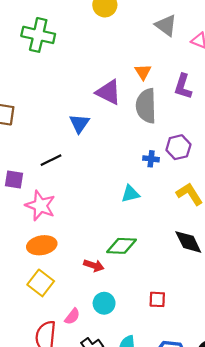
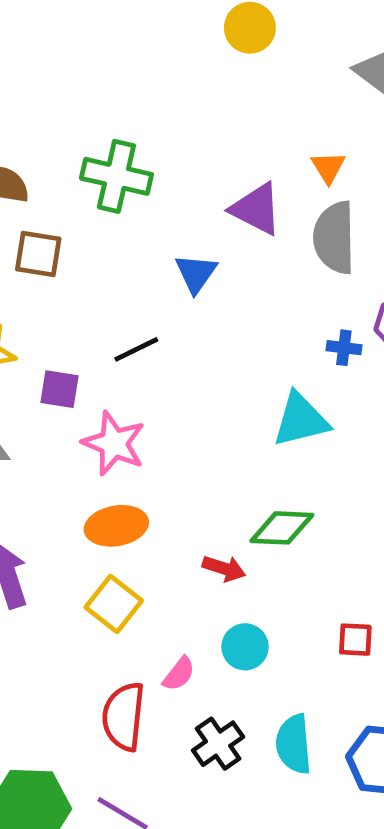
green cross: (38, 35) -> (116, 176), moved
cyan triangle: (130, 194) -> (301, 420), size x1.5

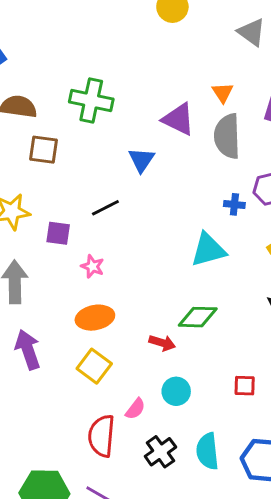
pink star: (114, 443) -> (92, 266), size x0.6

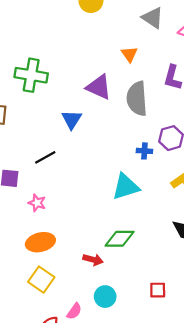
orange triangle: (223, 93) -> (129, 54), moved

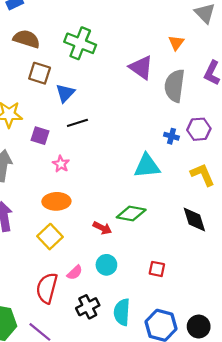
blue triangle: (72, 119) -> (65, 93), moved

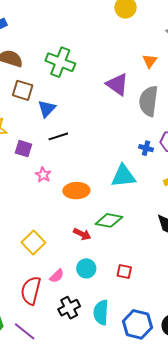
orange ellipse: (56, 201) -> (76, 191), moved
red square: (157, 269) -> (124, 272), moved

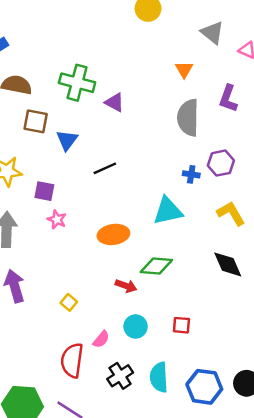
purple triangle: (117, 84) -> (115, 102), moved, size x0.7
black line: (58, 136) -> (105, 168), moved
pink star: (43, 175) -> (57, 219), moved
yellow square: (33, 242) -> (69, 302), size x0.6

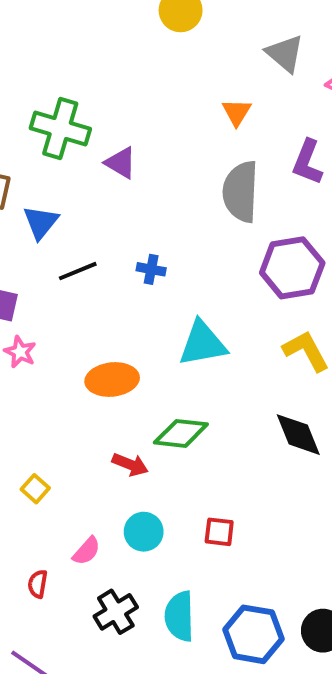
purple hexagon: (221, 163) -> (292, 268), size x1.4
black line: (105, 168) -> (78, 271), moved
blue cross: (191, 174) -> (151, 269), moved
red semicircle: (72, 360) -> (38, 584), size x0.5

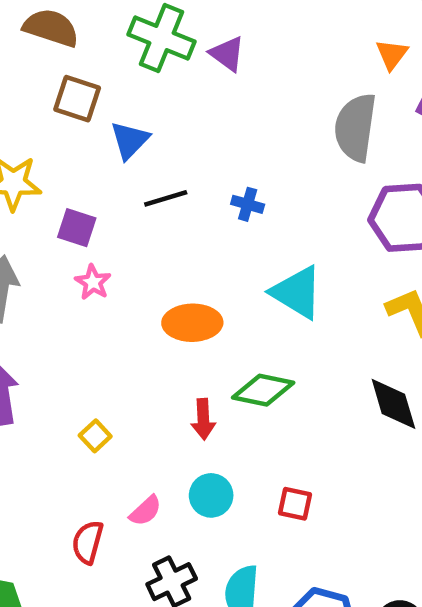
orange triangle: (237, 112) -> (392, 54), moved
purple triangle: (121, 163) -> (227, 54), moved
cyan triangle: (203, 344) -> (297, 292), turned 36
red arrow: (130, 464) -> (203, 419), turned 60
red semicircle: (38, 584) -> (88, 542), size x1.4

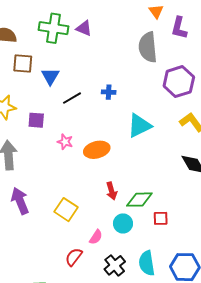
pink star: (93, 282) -> (65, 142), moved
cyan triangle: (297, 292) -> (139, 126), turned -44
green diamond: (263, 390) -> (139, 200), moved
yellow square: (95, 436) -> (66, 210), size x1.6
red semicircle: (88, 542) -> (74, 257), turned 36

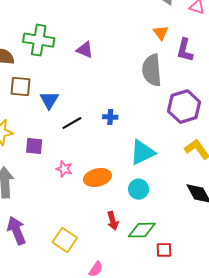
green cross: (54, 28) -> (39, 40), moved
cyan circle: (123, 223) -> (139, 189), moved

